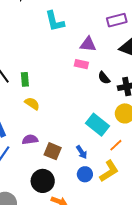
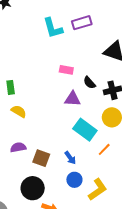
purple rectangle: (117, 20) -> (82, 23), moved
cyan L-shape: (55, 21) -> (53, 28), moved
purple triangle: (88, 44) -> (73, 99), moved
yellow L-shape: (109, 171) -> (98, 190), moved

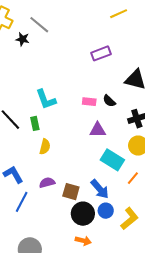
cyan L-shape: (53, 28) -> (46, 99), moved
black semicircle: (89, 83) -> (109, 101), moved
yellow semicircle: (19, 111) -> (45, 147), turned 77
blue arrow: (70, 158) -> (100, 189), size x1.5
black circle: (33, 188) -> (83, 214), moved

